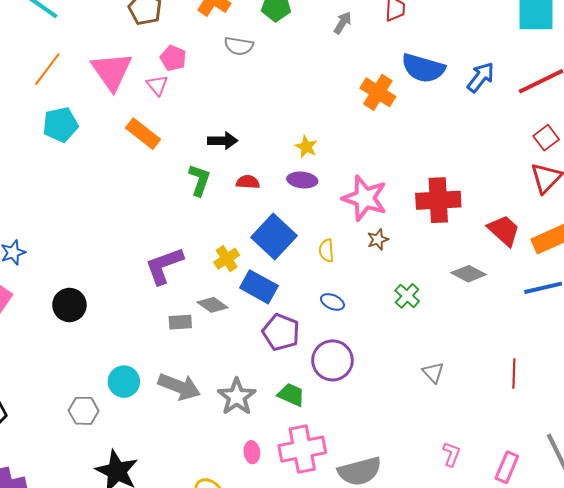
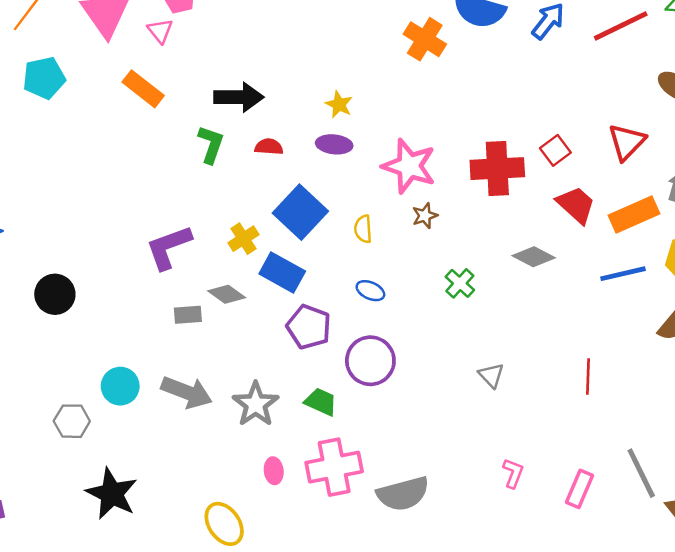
red square: (546, 138) -> (555, 150), moved
black arrow: (223, 141) -> (239, 97), size x1.4

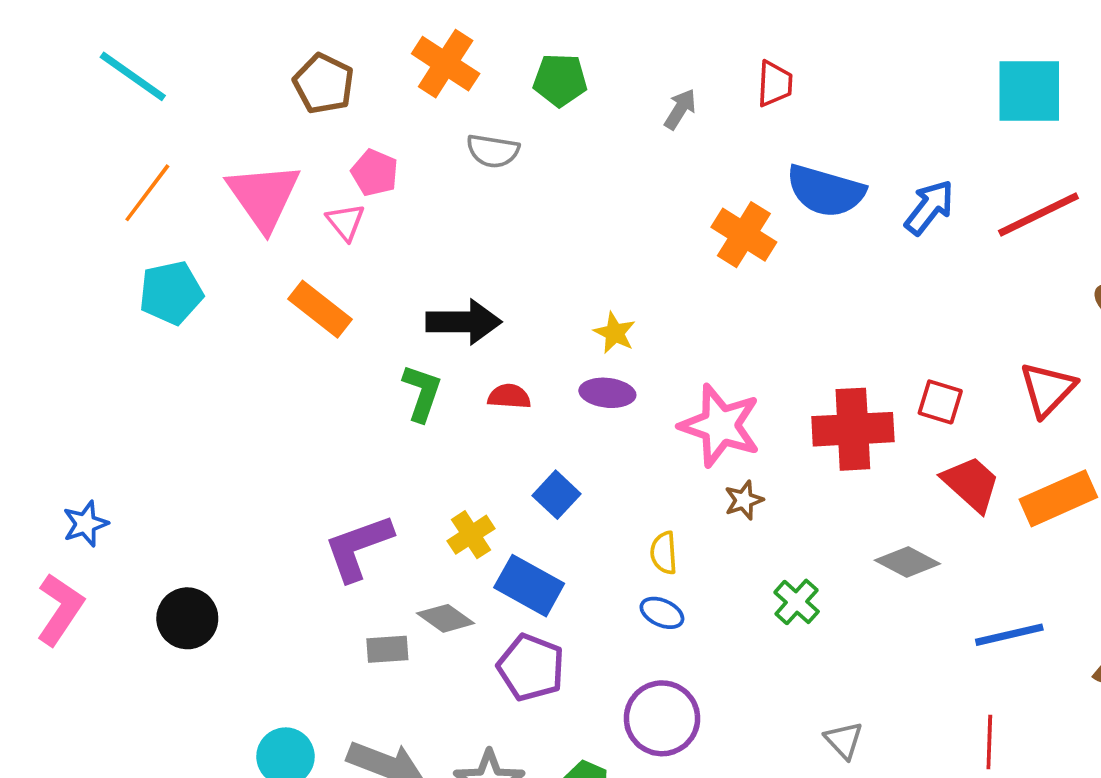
red square: (555, 150) -> (940, 402), turned -36
blue square: (300, 212) -> (556, 495), size x0.6
yellow semicircle: (363, 229) -> (664, 553), moved
blue line: (623, 274) -> (1009, 635), moved
purple pentagon: (309, 327) -> (531, 667), moved

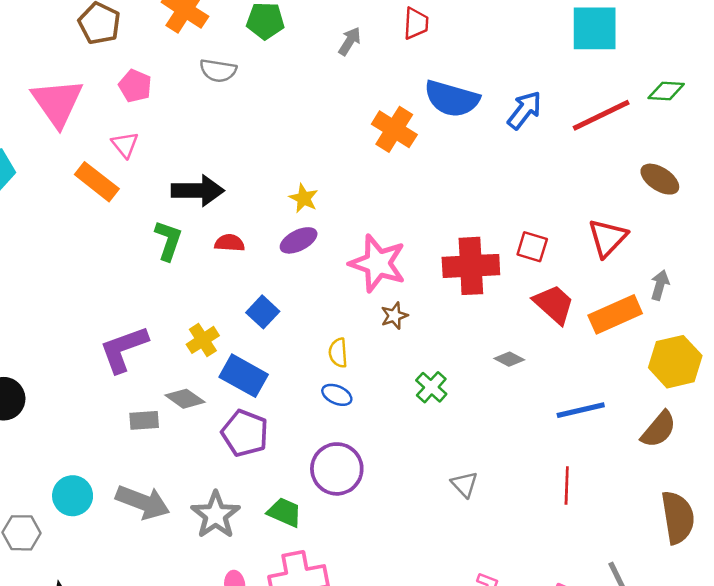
pink triangle: (346, 222) -> (125, 145), moved
purple ellipse: (607, 393) -> (299, 240), turned -33
gray diamond: (907, 562) -> (509, 359), size x0.7

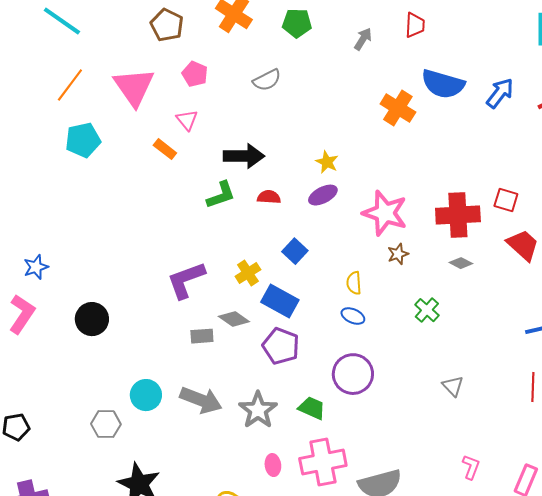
gray semicircle: (218, 71) -> (267, 80), moved, turned -36
orange rectangle: (97, 182) -> (165, 149), size x0.7
green L-shape: (168, 240) -> (221, 195), turned 52
gray diamond: (509, 359) -> (461, 263), moved

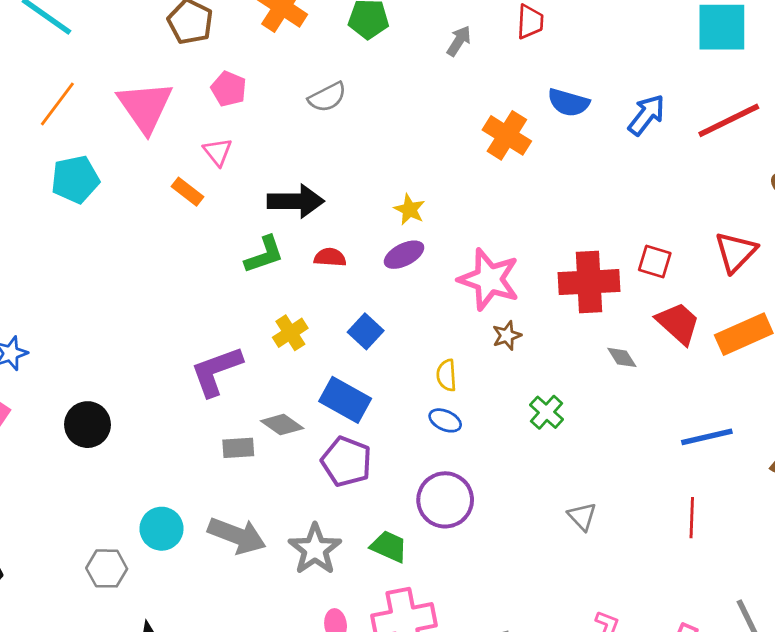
blue semicircle: (443, 84) -> (568, 103), size x0.7
gray diamond: (461, 263) -> (622, 357), moved, turned 30
yellow cross: (248, 273) -> (290, 333), moved

